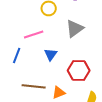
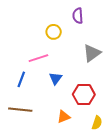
gray triangle: (75, 28) -> (92, 53), moved
brown line: (34, 86) -> (20, 110), moved

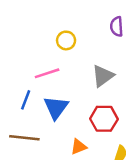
purple semicircle: (78, 16) -> (117, 27), moved
gray triangle: (92, 53) -> (103, 76), moved
blue triangle: (56, 78) -> (56, 107), moved, size x1.5

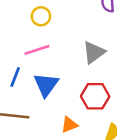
yellow circle: (66, 40) -> (41, 16), moved

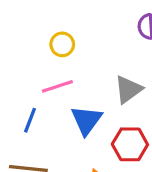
blue triangle: (46, 85) -> (86, 120), moved

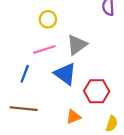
gray triangle: (128, 90) -> (77, 45), moved
blue triangle: (86, 120) -> (65, 74), turned -30

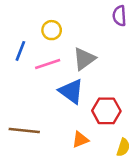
blue line: (25, 74) -> (20, 51), moved

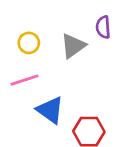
gray triangle: (84, 59) -> (73, 46), moved

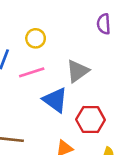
gray triangle: (73, 46) -> (77, 71), moved

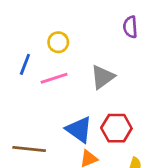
blue triangle: (55, 100) -> (79, 130), moved

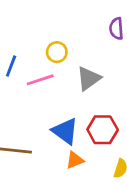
yellow circle: (58, 42) -> (57, 52), moved

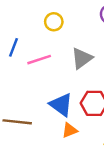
yellow circle: (57, 52) -> (54, 22), moved

